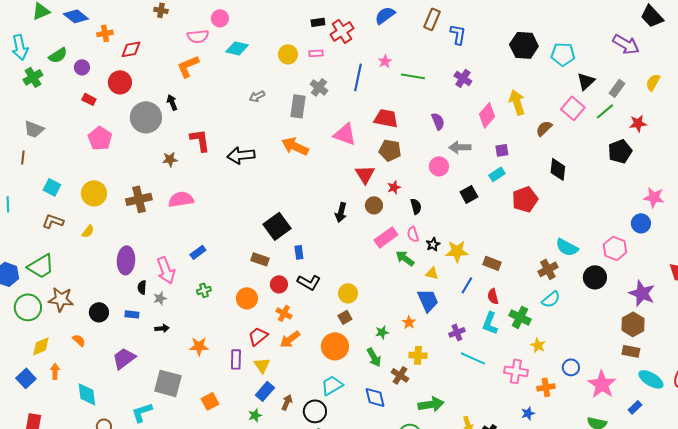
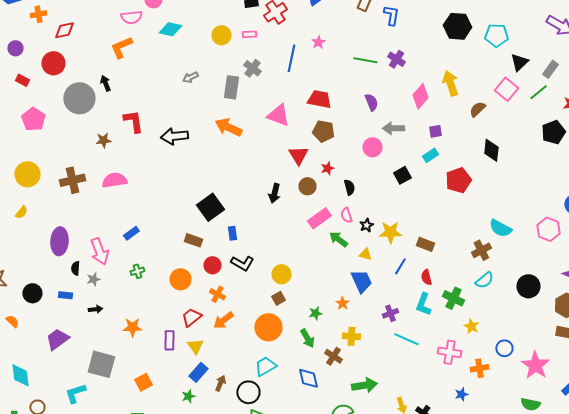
green line: (413, 76) -> (365, 60), moved
black circle: (595, 277) -> (528, 286), moved

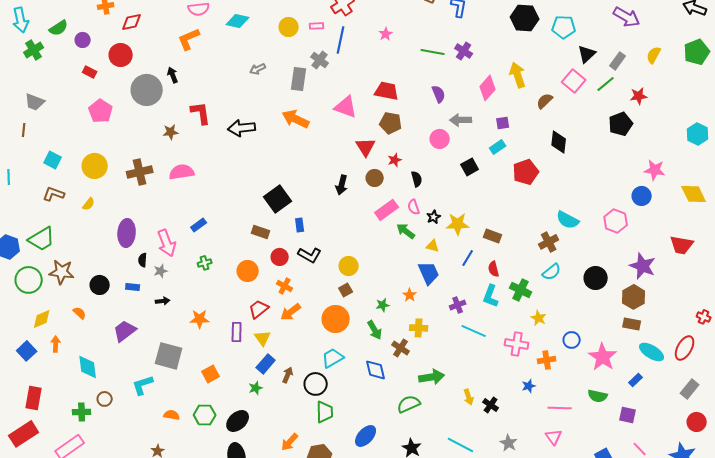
blue line: (291, 58) -> (341, 40), moved

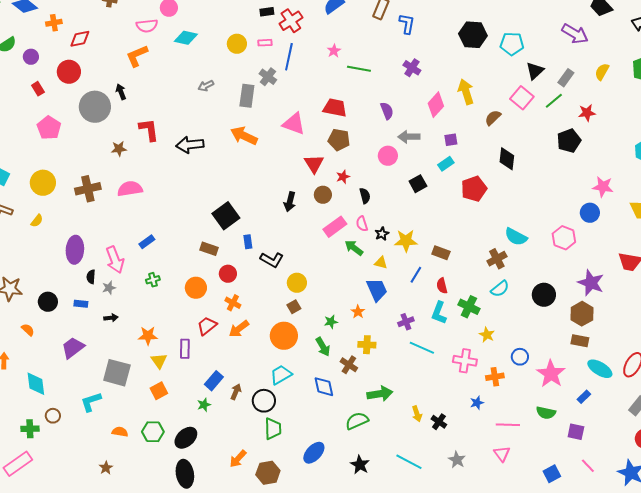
green line: (433, 52) -> (359, 69), moved
red rectangle: (90, 72) -> (38, 89), turned 32
black L-shape: (310, 255) -> (272, 260), moved
yellow triangle: (263, 338) -> (159, 361), moved

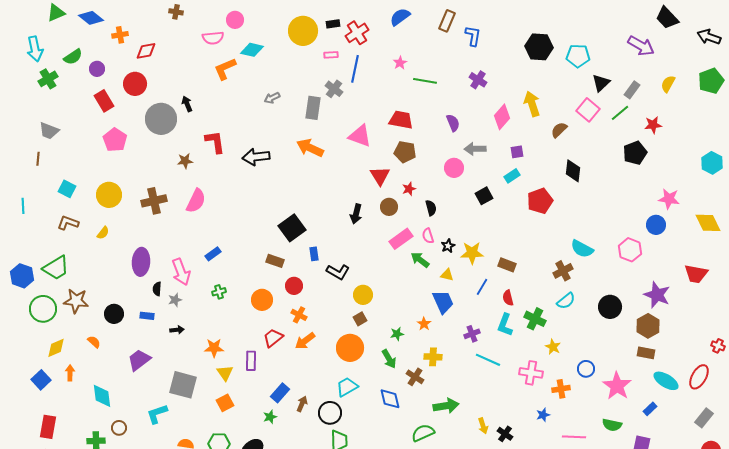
yellow circle: (237, 44) -> (303, 31), moved, size x1.5
orange L-shape: (137, 56) -> (225, 69), moved
red rectangle: (38, 89) -> (104, 101), size x1.5
pink semicircle: (130, 189) -> (196, 201), turned 125

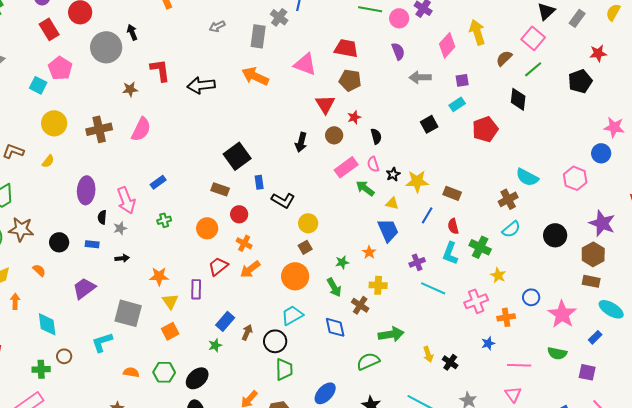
green line: (620, 113) -> (533, 69), moved
pink circle: (454, 168) -> (399, 18), moved
cyan square: (67, 189) -> (38, 85), moved
pink cross: (531, 373) -> (476, 301), turned -30

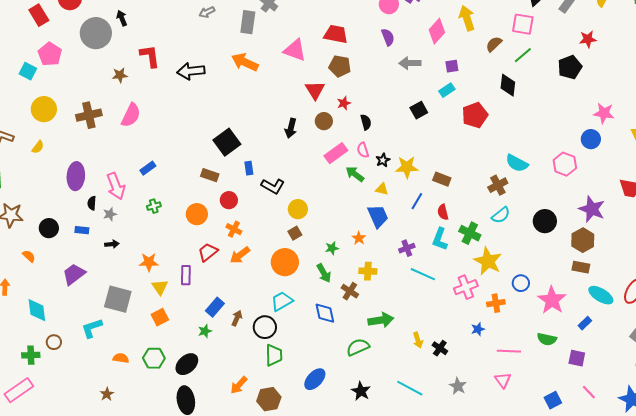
pink square: (533, 38) -> (523, 24), turned -30
yellow star: (498, 275) -> (488, 261), size x1.8

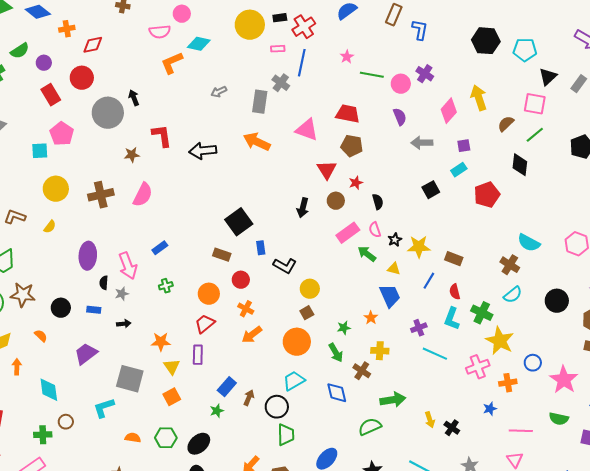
cyan square: (28, 71) -> (40, 151), turned -30
brown cross: (498, 185) -> (510, 265), turned -30
red trapezoid: (208, 252) -> (205, 324), moved

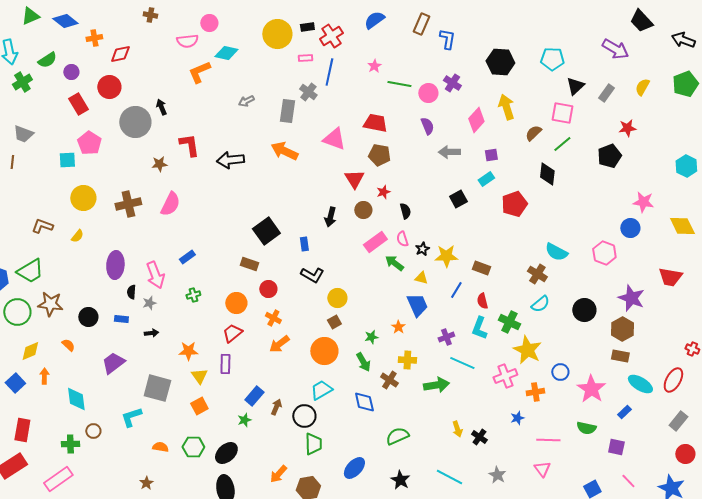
black hexagon: (486, 41) -> (500, 62), moved
blue rectangle: (261, 248) -> (304, 244), moved
green arrow: (393, 400) -> (436, 385), moved

